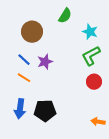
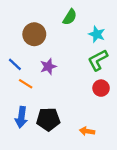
blue line: (24, 60) -> (15, 64), moved
orange arrow: (98, 122) -> (87, 131), moved

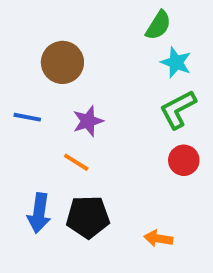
green semicircle: (70, 17) -> (158, 25), moved
blue line: (15, 64) -> (27, 117), turned -32
orange line: (26, 84) -> (76, 162), moved

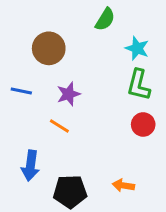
green semicircle: (158, 25) -> (105, 19), moved
green L-shape: (178, 109) -> (139, 85), turned -48
black pentagon: (88, 217) -> (70, 192), moved

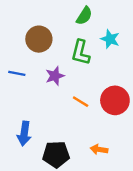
green L-shape: (139, 85) -> (81, 53), moved
red circle: (143, 124) -> (115, 100), size x1.5
orange line: (59, 126) -> (81, 102), moved

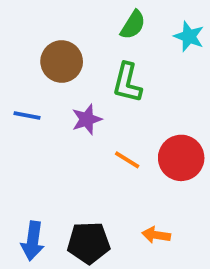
cyan star: (110, 39) -> (189, 36), moved
blue arrow: (24, 134) -> (33, 241), moved

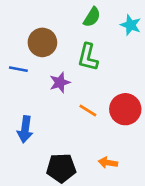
blue line: (27, 115) -> (18, 69), moved
blue arrow: (33, 241) -> (25, 129), moved

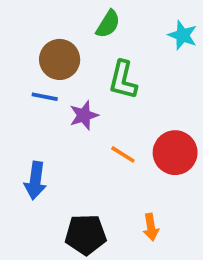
green semicircle: (92, 17) -> (108, 24), moved
blue line: (18, 69) -> (45, 97), moved
orange arrow: (108, 163) -> (151, 227), turned -108

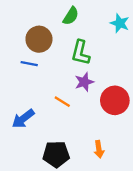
purple star: (84, 115) -> (84, 82), moved
orange line: (123, 154) -> (62, 102), moved
blue arrow: (35, 181) -> (23, 119), turned 45

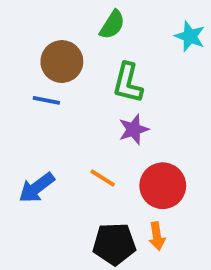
red circle: (115, 100) -> (163, 186), moved
orange line: (62, 102) -> (103, 178), moved
black pentagon: (56, 154) -> (114, 244), moved

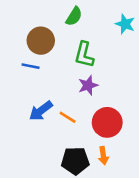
blue arrow: (37, 188) -> (41, 111), moved

